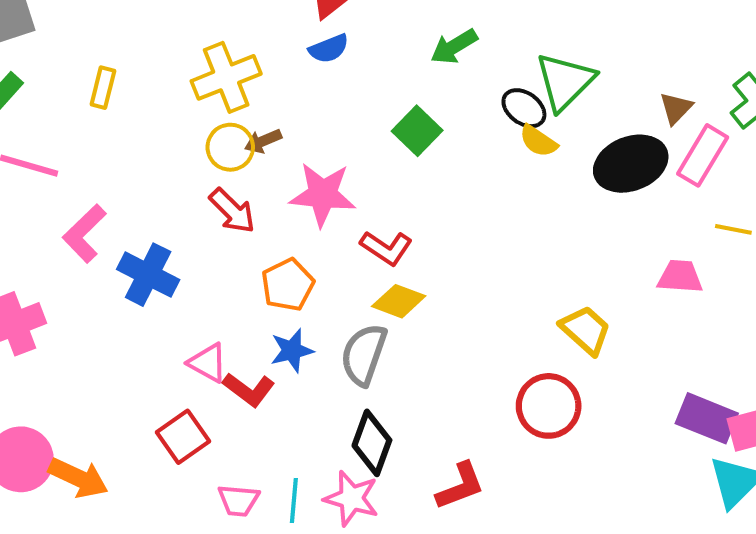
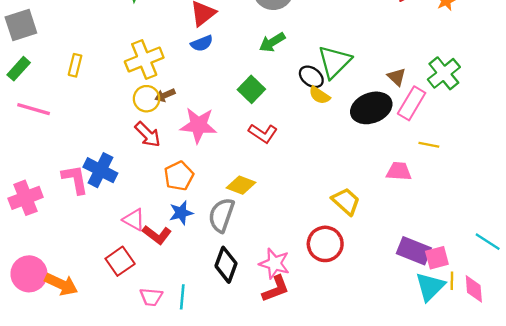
brown triangle: (676, 108) -> (397, 77), turned -30
pink L-shape: (84, 233) -> (75, 179), moved, turned 124
red L-shape: (386, 248) -> (263, 133), moved
pink star: (351, 498) -> (274, 263), moved

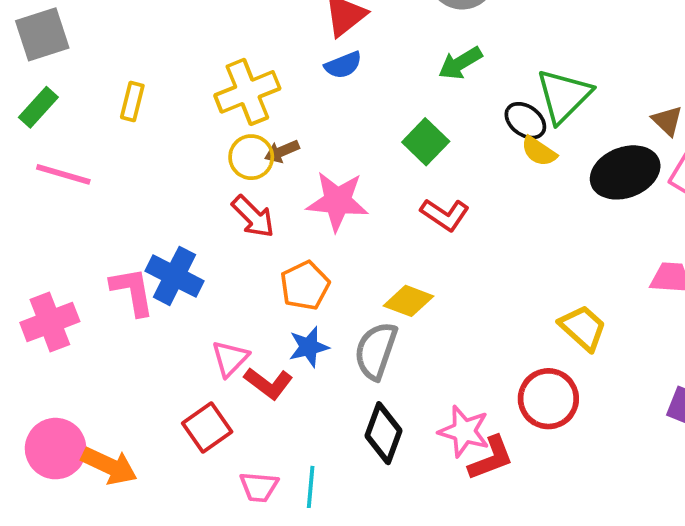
pink triangle: (134, 220) -> (230, 358), turned 45
red L-shape: (276, 289) -> (491, 458), moved

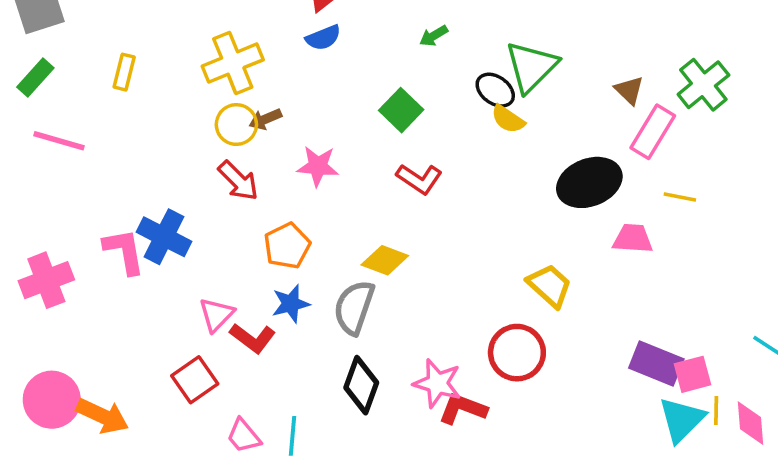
green arrow: (460, 63) -> (434, 36), size x0.7
black ellipse: (625, 172) -> (589, 182), moved
pink star: (337, 201) -> (318, 166), size x0.7
red L-shape: (491, 458) -> (463, 409), turned -138
pink trapezoid: (259, 487) -> (244, 436), turned 45

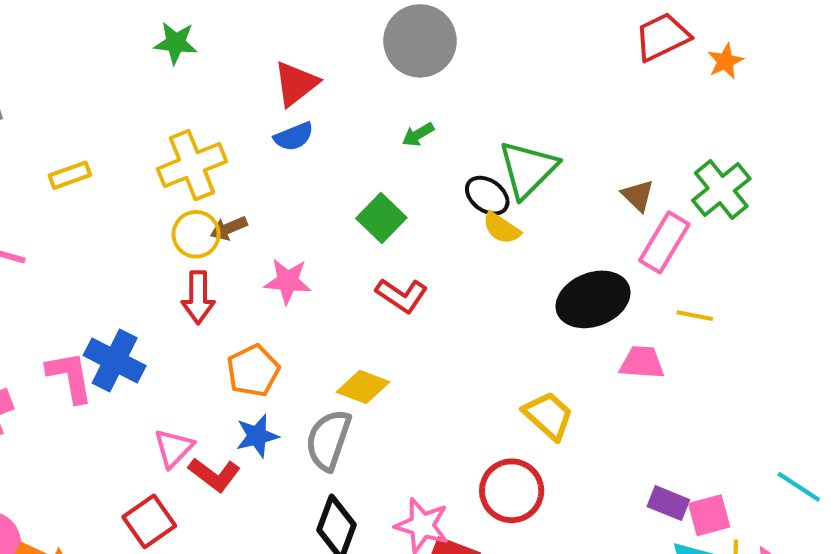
yellow rectangle: (124, 72) -> (70, 175), turned 56
red arrow: (238, 181) -> (198, 297), turned 45
purple rectangle: (656, 363) -> (668, 503), size x0.7

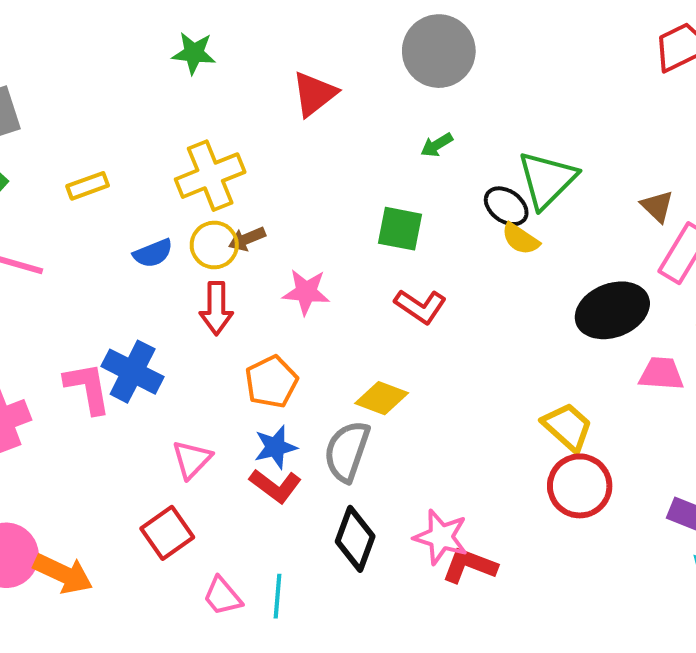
blue semicircle: (294, 137) -> (153, 253), moved
green square: (381, 218) -> (400, 229), turned -33
red L-shape: (214, 475) -> (275, 486), moved
red circle: (512, 491) -> (580, 486), moved

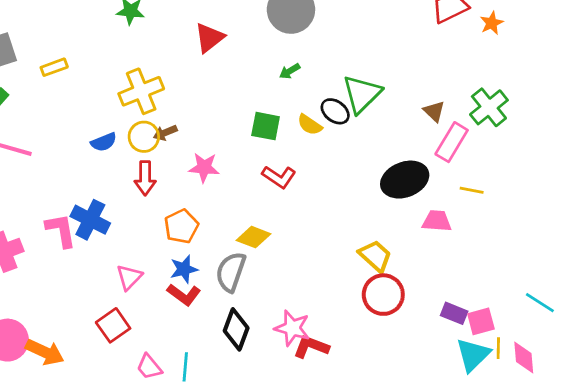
yellow rectangle: (88, 186) -> (54, 67), moved
yellow semicircle: (520, 239) -> (310, 125), moved

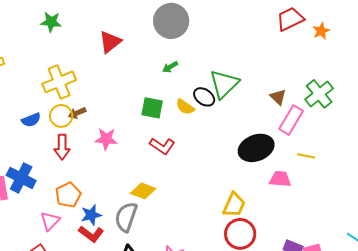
orange pentagon: (181, 226) -> (68, 195), moved
yellow trapezoid: (375, 256) -> (234, 205), turned 72

